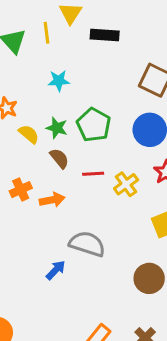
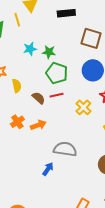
black rectangle: (105, 35) -> (66, 13), moved
green star: (57, 128) -> (49, 52), moved
yellow semicircle: (29, 134) -> (17, 86), turned 48
red line: (93, 174) -> (57, 95), moved

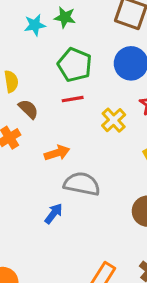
green star: (49, 52) -> (65, 17), moved
brown semicircle: (39, 98) -> (28, 109), moved
orange arrow: (38, 125) -> (57, 153), moved

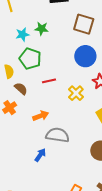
green pentagon: (75, 65) -> (30, 59), moved

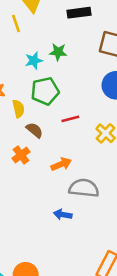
green pentagon: (30, 59) -> (45, 91), turned -30
blue arrow: (40, 155) -> (63, 215), turned -112

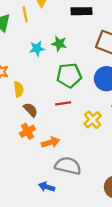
green pentagon: (45, 91) -> (69, 75), moved
orange cross: (21, 155) -> (27, 131), moved

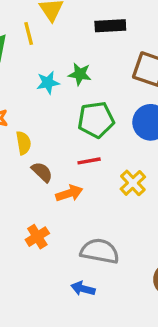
orange cross: (27, 131) -> (37, 237), moved
orange arrow: (51, 142) -> (69, 193), moved
blue arrow: (47, 187) -> (83, 289), moved

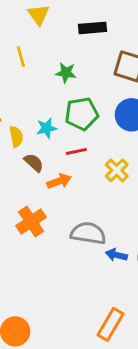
yellow line: (29, 33) -> (21, 57), moved
cyan star: (48, 83) -> (47, 128), moved
orange cross: (37, 237) -> (31, 221), size x1.4
blue arrow: (83, 289) -> (116, 255), moved

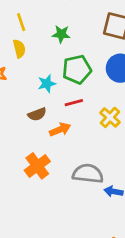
yellow semicircle: (16, 137) -> (19, 49), moved
brown semicircle: (34, 163) -> (37, 114), turned 120

